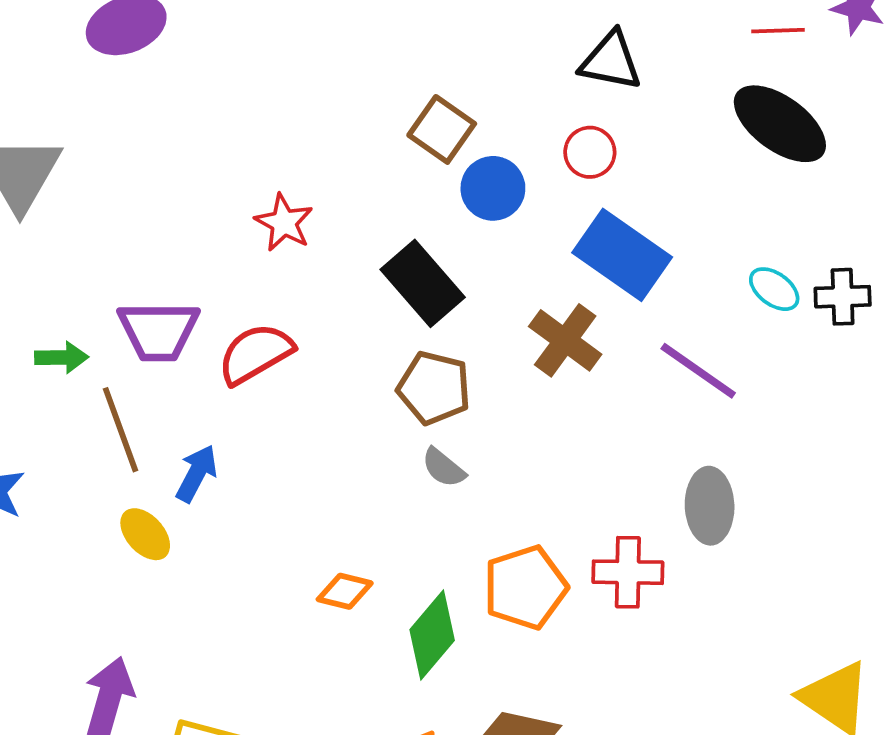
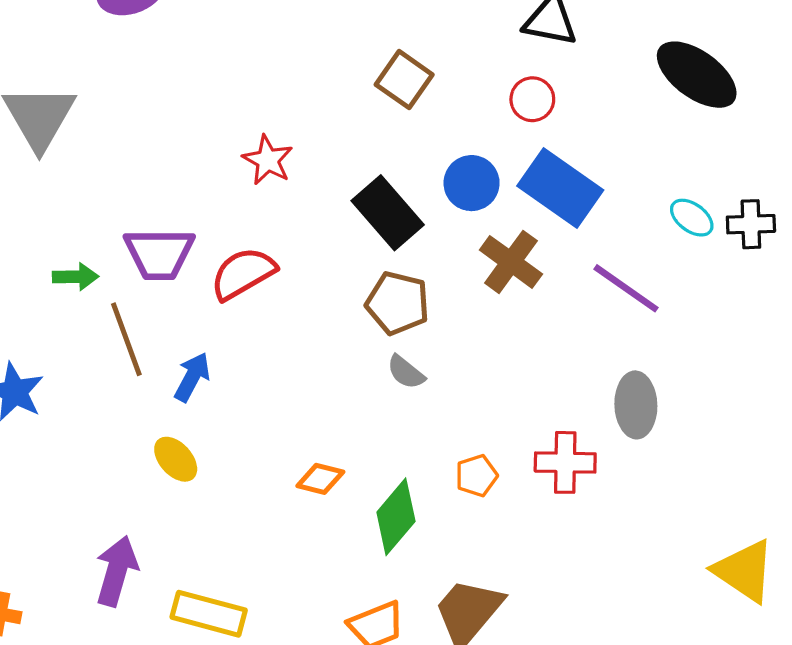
blue circle: (493, 188) -> (472, 183), moved
yellow ellipse: (145, 534) -> (176, 459), moved
orange pentagon: (525, 587) -> (476, 476), size x0.6

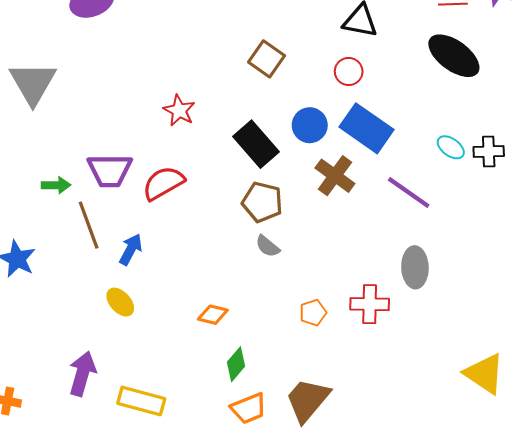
green diamond: (396, 517) -> (236, 364), moved, size x0.7

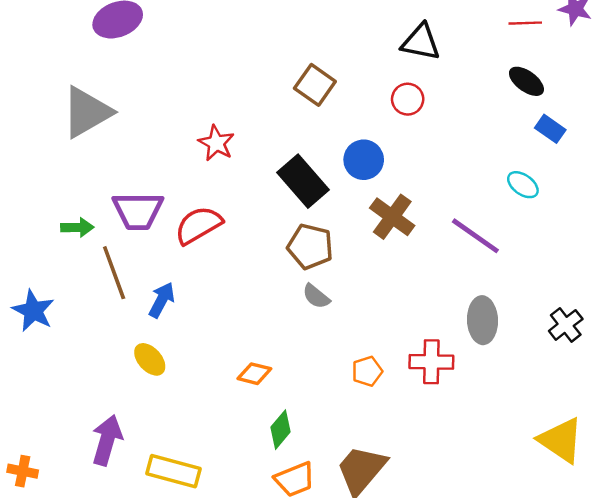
black ellipse: (454, 56) -> (526, 81), size x0.6
gray triangle: (33, 83) -> (87, 112), moved, turned 30
blue rectangle: (367, 128) -> (550, 129), moved, size x0.5
black cross: (489, 152) -> (566, 325), moved, turned -36

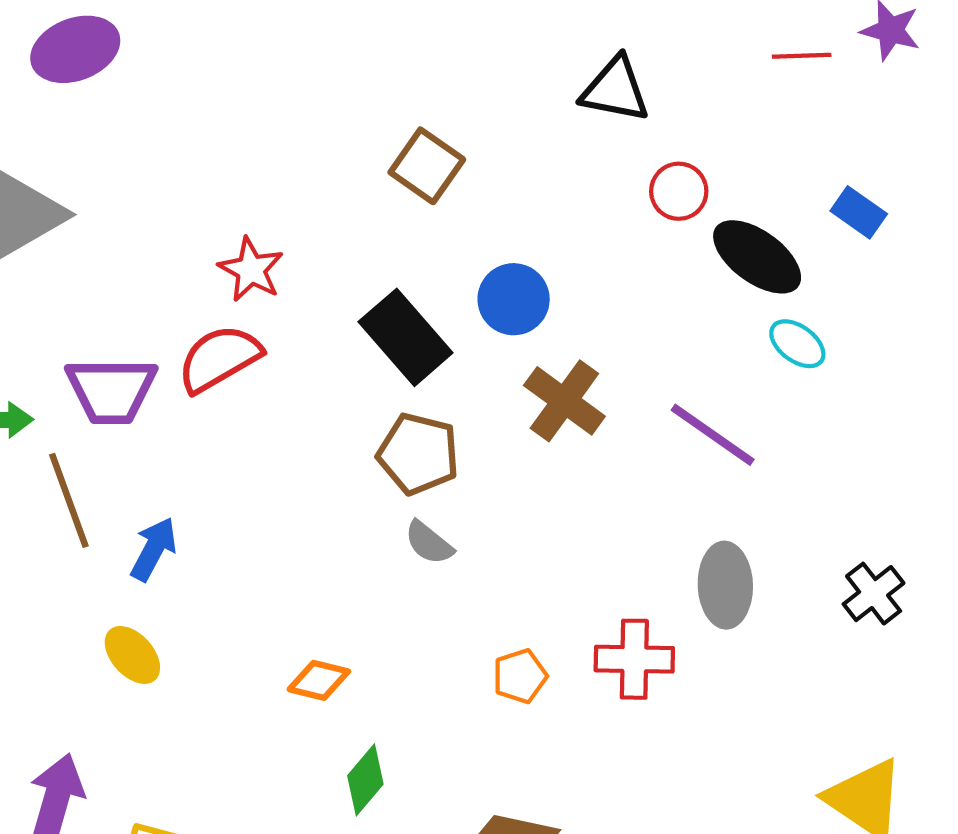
black ellipse: (526, 81) -> (757, 257), moved, size x1.4
red circle: (408, 99) -> (679, 191), moved
blue rectangle: (550, 129) -> (859, 212), moved
red semicircle: (198, 225) -> (219, 359), moved

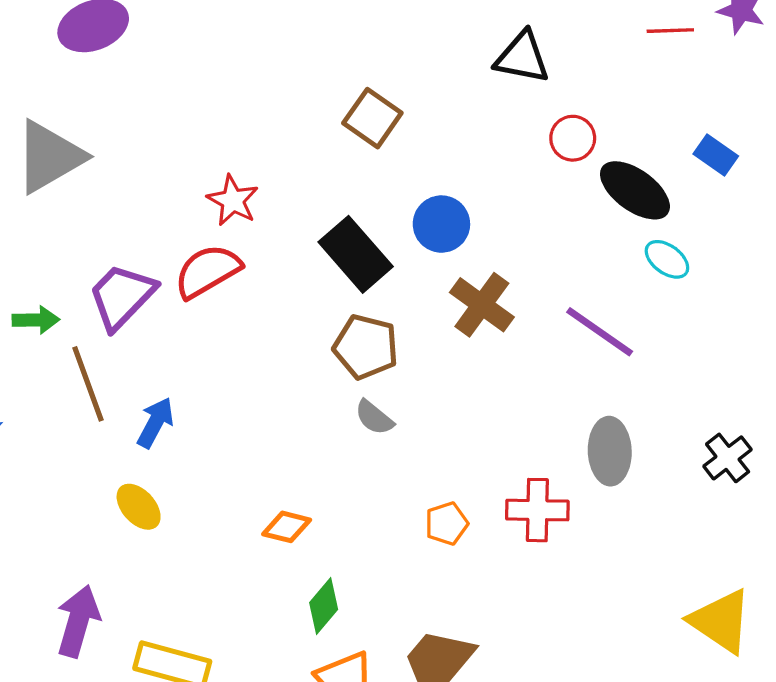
purple trapezoid: (111, 390) -> (122, 296), turned 134

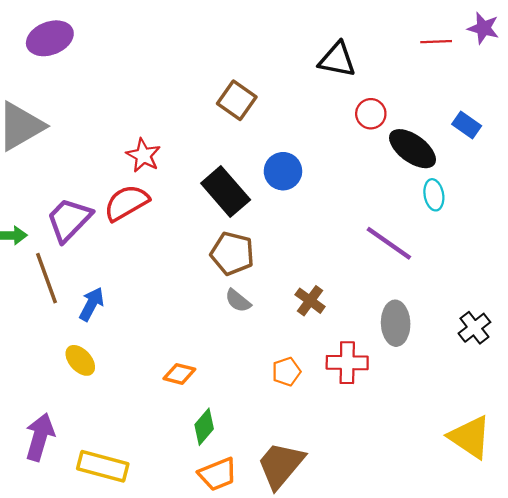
cyan ellipse: (667, 259) -> (434, 195), turned 44
brown cross: (482, 305) -> (310, 301), moved, size x0.7

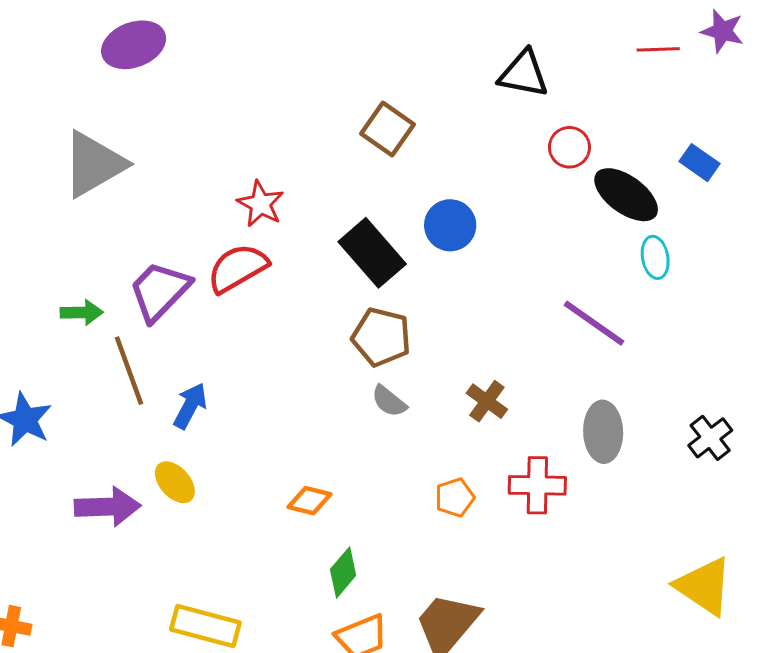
purple arrow: (40, 437) -> (108, 507), moved, turned 72

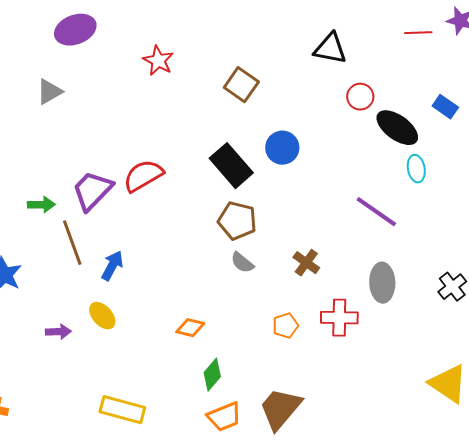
gray triangle: (94, 164) -> (49, 92), moved, size x0.6
red star: (261, 204) -> (158, 61), moved
purple arrow: (108, 507) -> (58, 332), size x0.6

